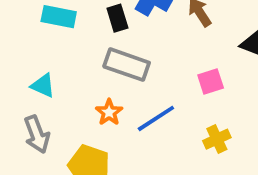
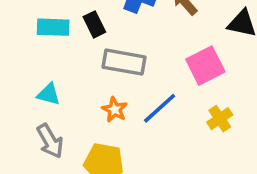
black rectangle: (117, 18) -> (94, 24), moved
pink square: (211, 82) -> (205, 66), size x1.5

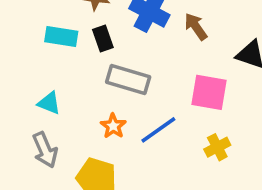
pink square: (205, 66) -> (209, 92), turned 30

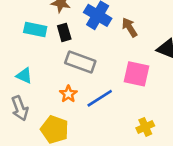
yellow cross: (217, 147) -> (145, 127), moved

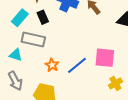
cyan rectangle: (35, 30) -> (20, 18), turned -54
gray rectangle: (80, 62) -> (33, 39), moved
pink square: (136, 74) -> (105, 58), moved

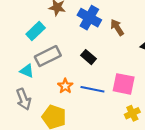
black rectangle: (43, 17) -> (88, 57), moved, turned -32
gray rectangle: (33, 39) -> (48, 56), turned -45
blue line: (77, 65) -> (92, 89), turned 45

